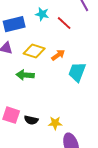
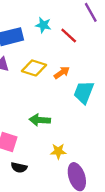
green arrow: (25, 75) -> (40, 120), moved
black semicircle: (31, 120) -> (19, 167), moved

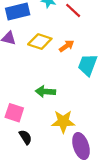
yellow star: (58, 151) -> (63, 122), size x1.5
black semicircle: (19, 167) -> (25, 137), turned -136

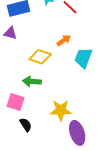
yellow diamond: (40, 42) -> (40, 57), moved
green arrow: (45, 92) -> (32, 81), moved

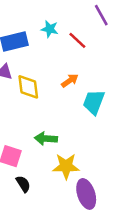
yellow diamond: (40, 57) -> (28, 87), moved, turned 65
green arrow: (32, 81) -> (46, 139), moved

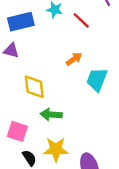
yellow diamond: (28, 87) -> (34, 87), moved
yellow star: (66, 166) -> (56, 149), moved

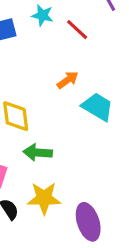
cyan trapezoid: (97, 80) -> (98, 107), turned 100

